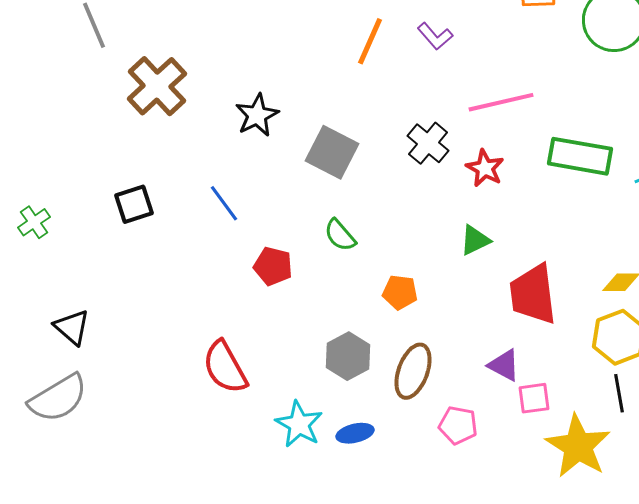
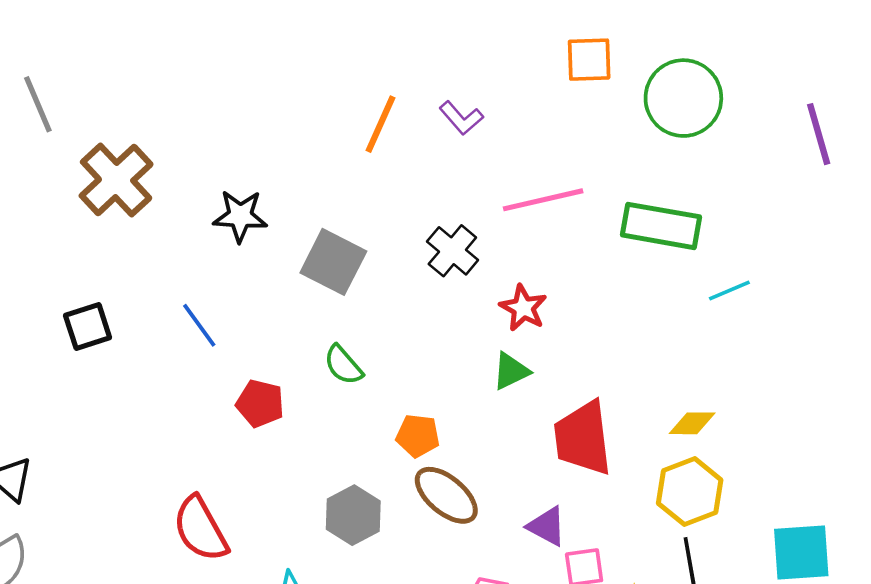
black star: (257, 115) -> (240, 216), turned 30
green rectangle: (580, 156) -> (661, 226), moved
red star: (485, 168) -> (523, 308), moved
brown ellipse: (413, 371) -> (446, 495), moved, turned -70

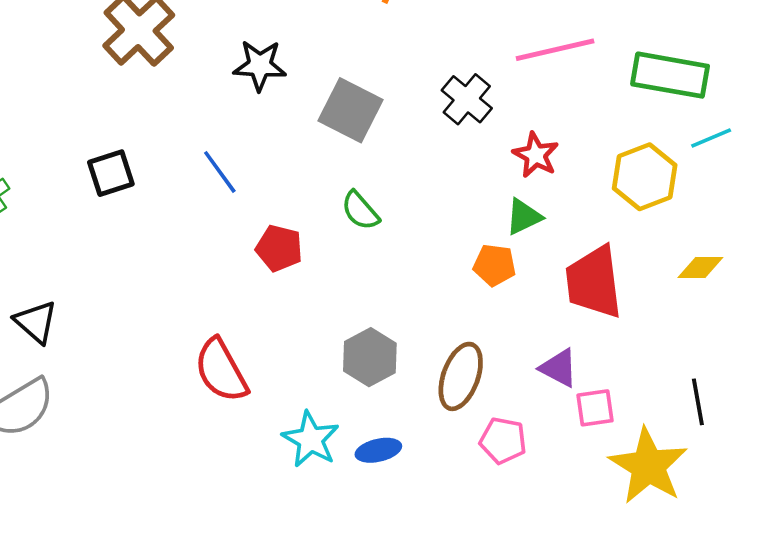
cyan line: (729, 290) -> (711, 138), moved
orange pentagon: (418, 436) -> (495, 265), moved
yellow hexagon: (690, 492) -> (645, 177), moved
brown ellipse: (446, 495) -> (461, 376), moved, turned 70

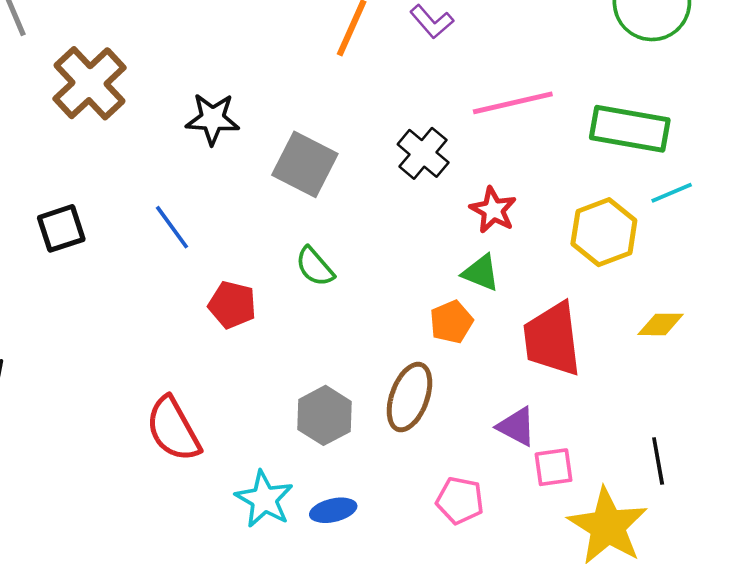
green triangle: (524, 217) -> (481, 273), turned 48
orange pentagon: (495, 265) -> (451, 322), turned -30
brown ellipse: (461, 376) -> (409, 397), moved

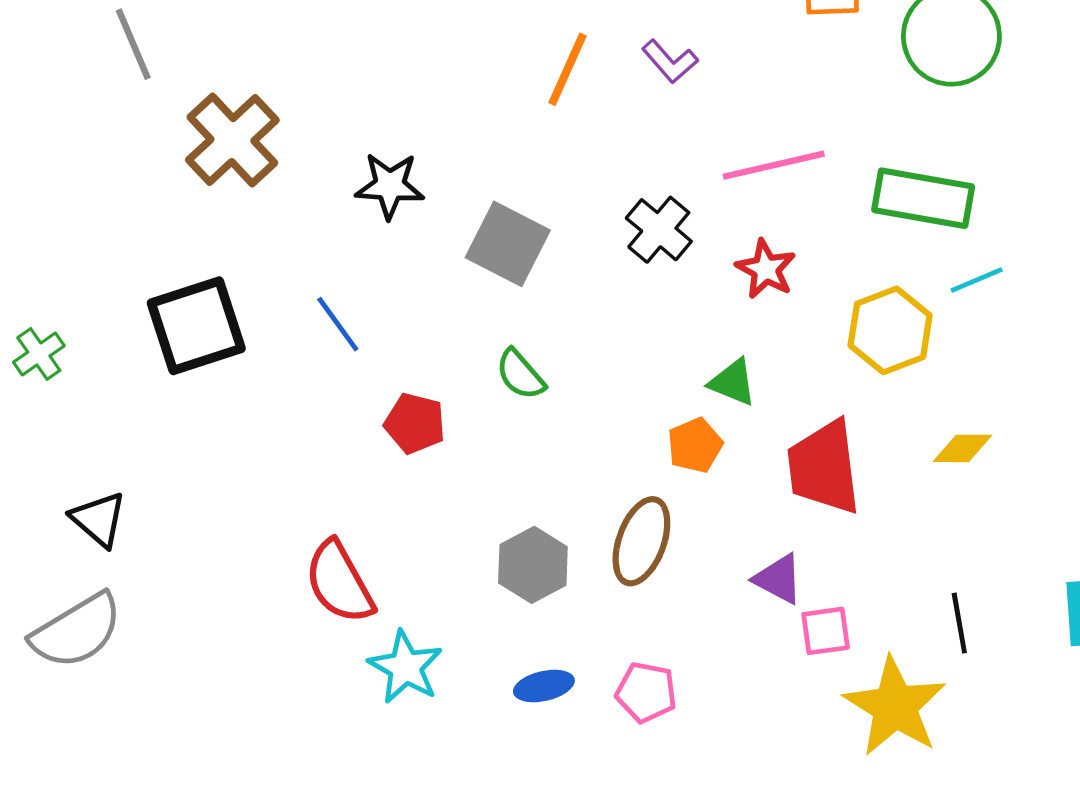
red star: (493, 210) -> (766, 269), moved
black square: (61, 228) -> (196, 326), size x1.6
cyan star: (264, 499) -> (405, 667), moved
pink pentagon: (460, 500) -> (646, 692), moved

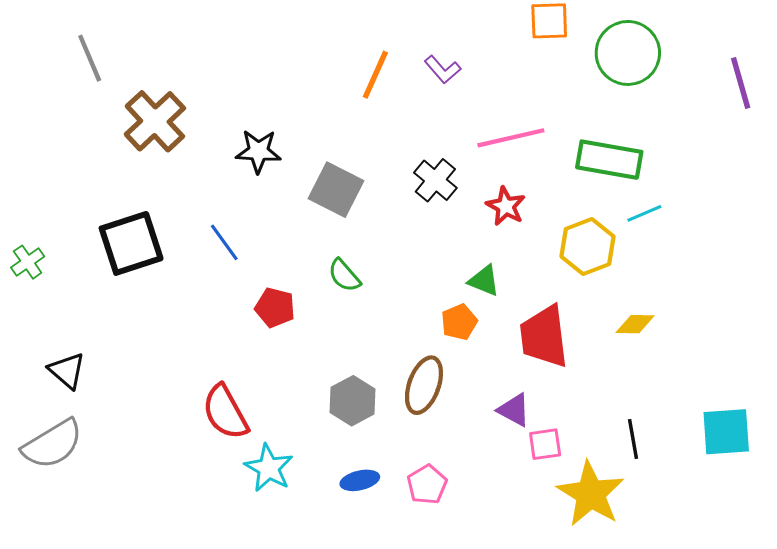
pink pentagon: (646, 692) -> (427, 485), turned 30

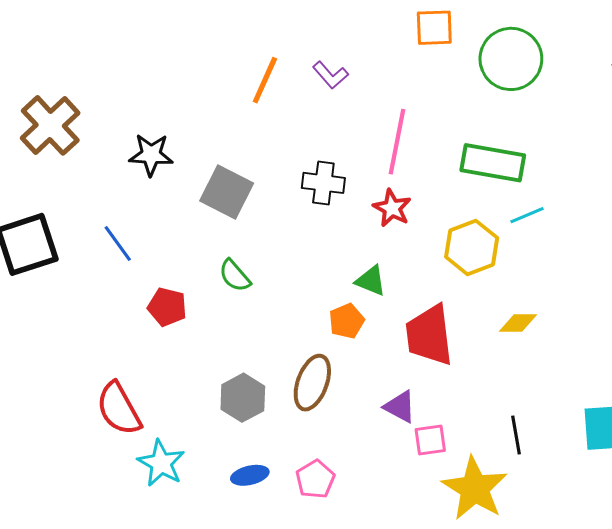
pink line: (511, 138) -> (397, 142), turned -66
black cross: (435, 180) -> (323, 183), turned -33

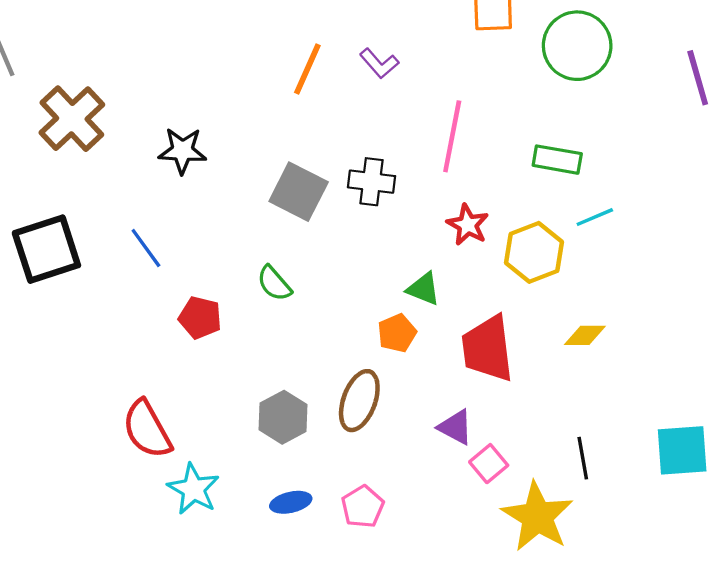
green rectangle: (493, 163) -> (557, 160), size x0.7
gray square: (227, 192) -> (299, 192), moved
red star: (392, 208) -> (468, 225), moved
pink square: (430, 440) -> (489, 464), turned -32

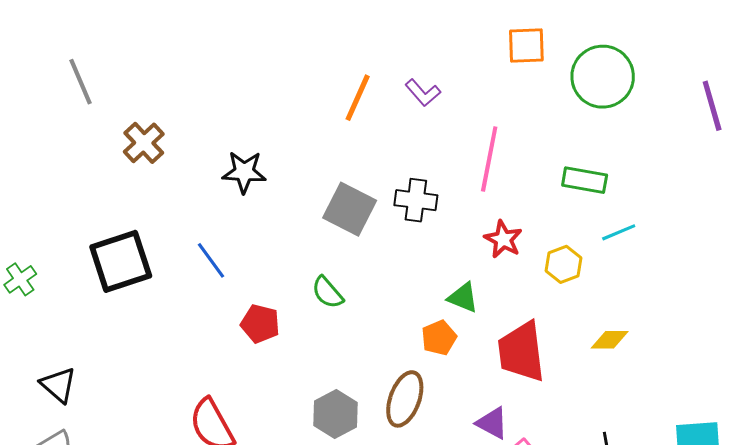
brown cross: (72, 119) -> (144, 143), size x0.7
yellow hexagon: (534, 252) -> (563, 264), size x0.7

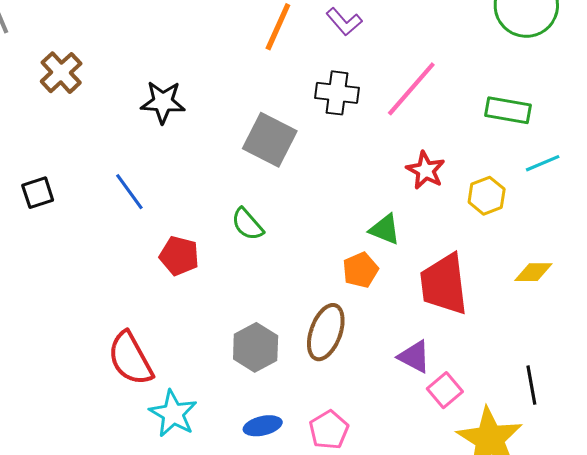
pink line: (489, 159) -> (411, 89), turned 30
black cross: (416, 200) -> (337, 93), moved
black square: (121, 261) -> (38, 193), size x0.5

